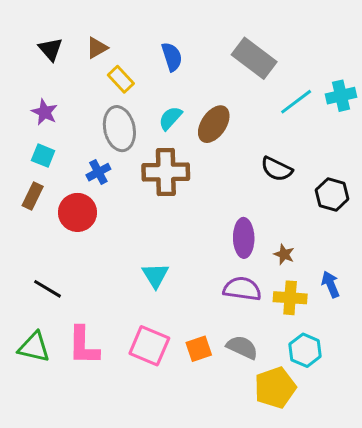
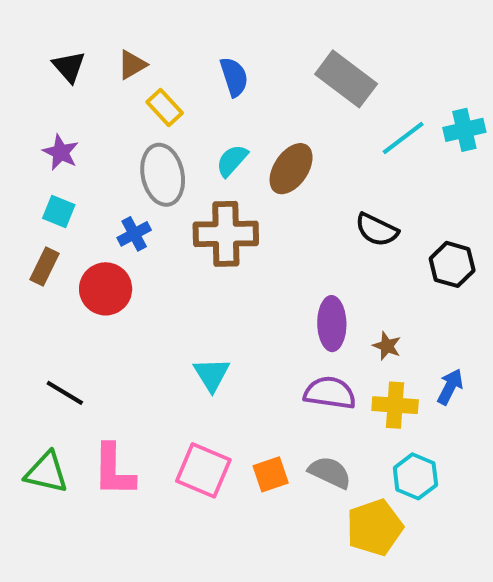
blue arrow: (331, 284) -> (450, 387), turned 50

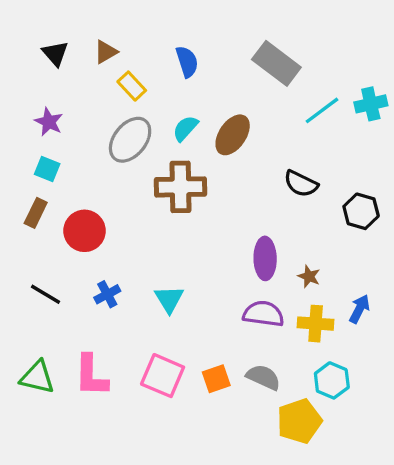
gray ellipse: (163, 175) -> (130, 140), turned 51
blue cross: (134, 234) -> (107, 294), moved
black line: (65, 393) -> (45, 294), moved

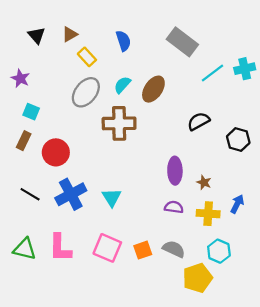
purple star: (49, 122) -> (20, 78), moved
black semicircle: (301, 184) -> (199, 121), turned 125
blue cross: (107, 294) -> (71, 194), size x1.8
purple semicircle: (263, 314) -> (174, 207), size x0.7

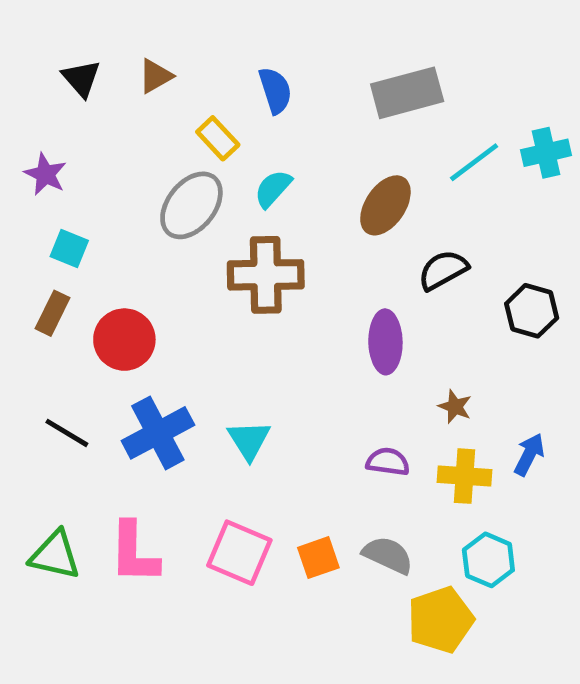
gray rectangle: (182, 42) -> (407, 93), turned -52
yellow rectangle: (87, 57) -> (218, 138), moved
brown ellipse: (153, 89) -> (385, 205), moved
purple ellipse: (175, 171) -> (385, 342), moved

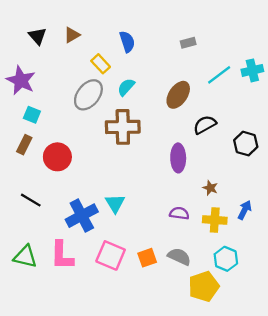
gray rectangle: (407, 93) -> (188, 43), size x0.5
purple star: (45, 174) -> (21, 80), size x1.5
blue cross: (158, 433) -> (82, 216), moved

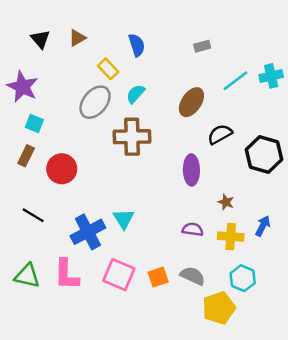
black hexagon: (246, 144) -> (264, 154), size x1.4

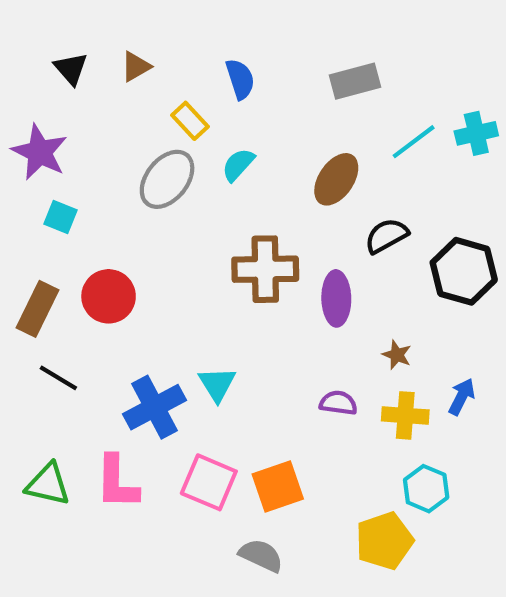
gray rectangle: (202, 46) -> (355, 81), size x1.6
brown cross: (132, 137) -> (265, 269), moved
brown rectangle: (26, 156) -> (37, 309), moved, size x1.4
gray semicircle: (193, 276) -> (261, 555), moved
orange square: (158, 277) -> (278, 486), size x1.4

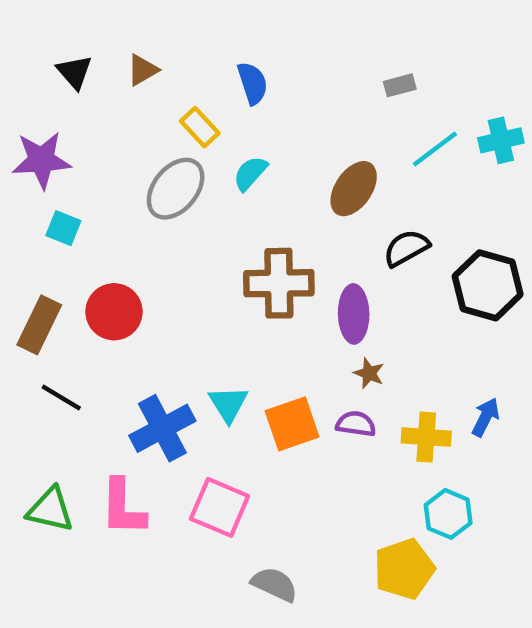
gray rectangle: (355, 81) -> (400, 85), moved, size x0.6
purple star: (40, 152) -> (41, 160), turned -30
brown star: (397, 355) -> (369, 373), moved
orange square: (278, 486) -> (292, 424), moved

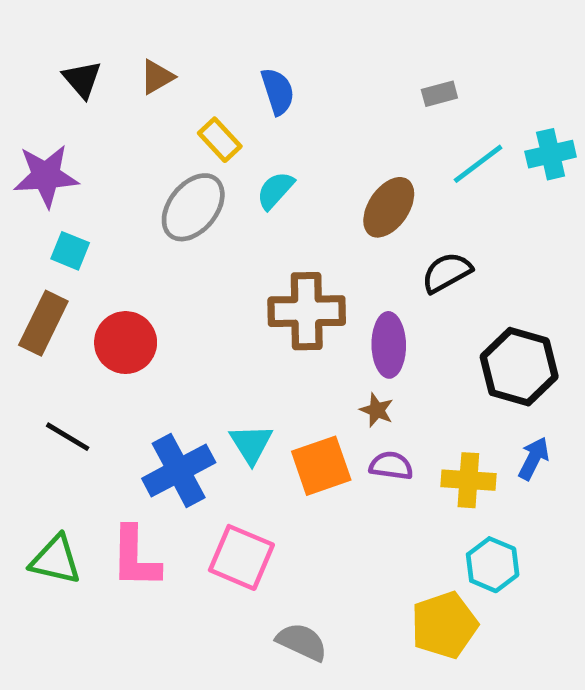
black hexagon: (488, 285) -> (519, 367), moved
brown rectangle: (39, 325) -> (43, 323), moved
brown star: (369, 373) -> (377, 410), moved

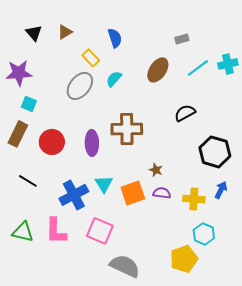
brown ellipse: (389, 207) -> (158, 70), moved
purple ellipse: (389, 345) -> (92, 143), moved
gray semicircle: (302, 642) -> (125, 266), size x1.4

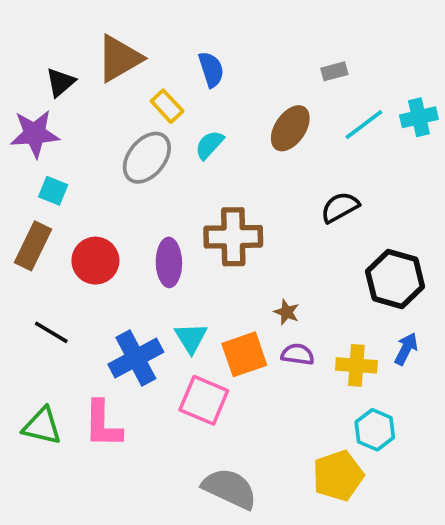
brown triangle: (65, 32) -> (119, 58), size x1.8
black triangle: (34, 33) -> (60, 82), moved, turned 30
pink square: (100, 231) -> (204, 400), moved

